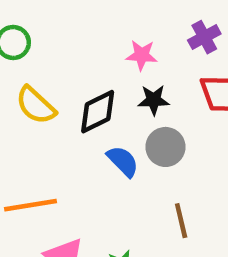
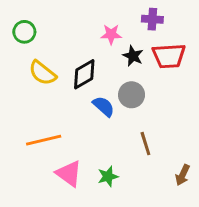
purple cross: (204, 37) -> (152, 19), turned 36
black star: (154, 100) -> (133, 56), moved, turned 30

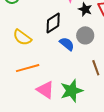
yellow semicircle: (42, 73) -> (22, 37), moved
green star: (108, 176) -> (72, 91), size x1.6

